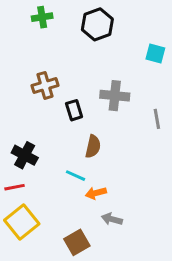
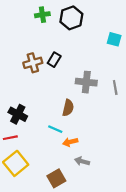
green cross: (42, 17) -> (42, 15), moved
gray cross: (115, 96) -> (86, 82), moved
black rectangle: (74, 110) -> (54, 60), moved, turned 48

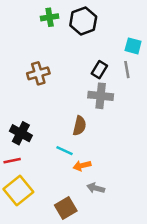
black rectangle: (54, 60) -> (99, 70), moved
gray line: (115, 87) -> (127, 70), moved

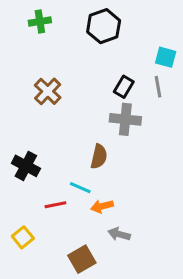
green cross: (50, 17) -> (40, 22), moved
brown cross: (38, 73) -> (48, 91), turned -30
red line: (12, 161) -> (55, 205), moved
yellow square: (18, 191) -> (23, 237), size x0.6

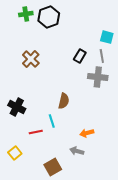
black hexagon: (104, 26) -> (49, 17), moved
gray cross: (125, 119) -> (98, 77), moved
cyan line: (80, 188) -> (52, 121), turned 48
orange arrow: (102, 206) -> (87, 133), moved

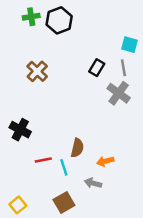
gray cross: (98, 77) -> (119, 93), turned 30
brown semicircle: (64, 101) -> (77, 148), moved
cyan line: (52, 121) -> (64, 167), moved
yellow square: (15, 153) -> (18, 205), moved

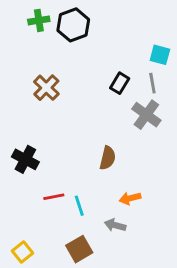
brown semicircle: (77, 148) -> (108, 158), moved

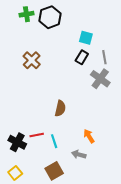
cyan square: (160, 55) -> (86, 38), moved
brown semicircle: (108, 158) -> (60, 108), moved
black cross: (25, 159) -> (17, 142), moved
orange arrow: (130, 198) -> (89, 136), turned 72

